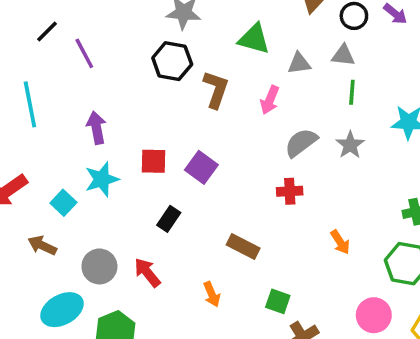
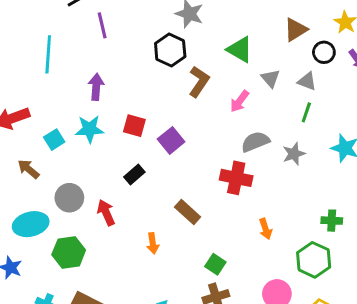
gray triangle: (299, 63) -> (270, 78), turned 42
red cross: (290, 191) -> (236, 178), size x1.5
green square: (278, 301) -> (215, 264), moved

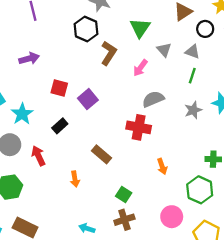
green triangle: (240, 50) -> (140, 28), turned 35
purple arrow: (96, 87) -> (29, 59), turned 72
cyan star: (90, 129) -> (22, 114), moved, turned -30
gray star: (294, 154) -> (193, 110), moved

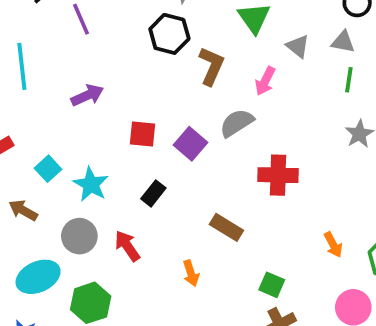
gray semicircle: (153, 99) -> (237, 123), moved
orange arrow: (162, 166) -> (333, 245), moved

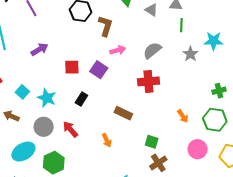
pink arrow: (265, 81) -> (118, 50), moved, turned -126
gray semicircle: (237, 123) -> (152, 50), moved

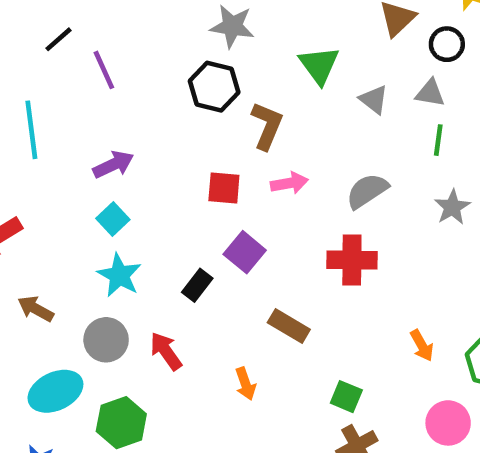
red square: (72, 67) -> (224, 188), moved
purple square: (99, 70) -> (245, 252), moved
cyan square: (22, 92) -> (113, 219), moved

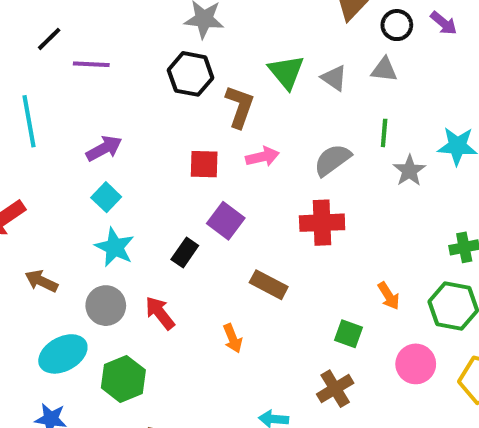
green triangle: (319, 65) -> (286, 72), moved
purple line: (104, 70) -> (91, 64), turned -60
green line: (438, 140) -> (384, 133), moved
green square: (346, 397) -> (349, 334), moved

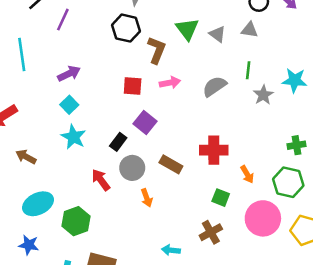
purple line: (91, 64) -> (63, 20), turned -70
red cross: (322, 223) -> (214, 150), moved
gray circle: (106, 306) -> (132, 168), moved
pink circle: (416, 364) -> (263, 218), size x1.4

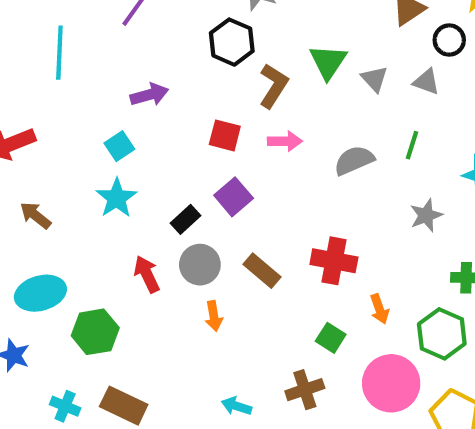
purple arrow: (69, 74) -> (149, 95), moved
gray star: (263, 95) -> (426, 215), moved

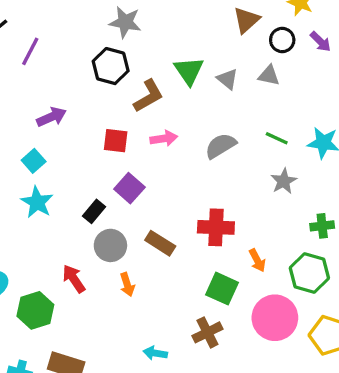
brown L-shape: (274, 86) -> (149, 96), turned 36
green line: (412, 145) -> (277, 138), moved, turned -75
red arrow: (147, 274) -> (74, 279), moved
green square: (331, 338) -> (222, 289), size x1.4

